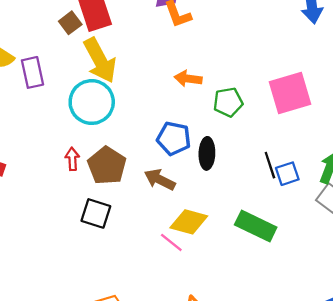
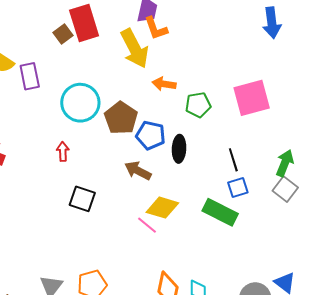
yellow arrow: (100, 60) -> (135, 48), moved
brown pentagon: (107, 166) -> (121, 118), moved
blue square: (287, 174) -> (238, 188), moved

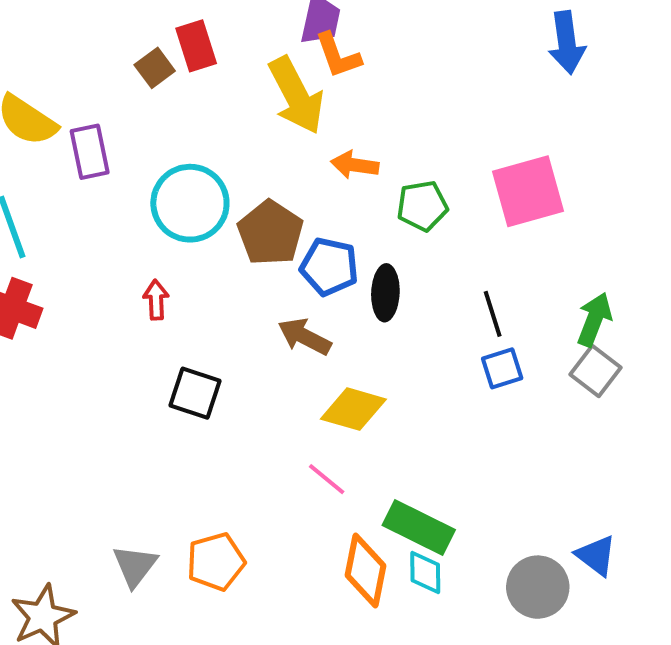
red rectangle: (84, 23) -> (196, 46), size x0.7
green rectangle: (220, 212) -> (419, 528), moved
pink line: (147, 225) -> (327, 479), moved

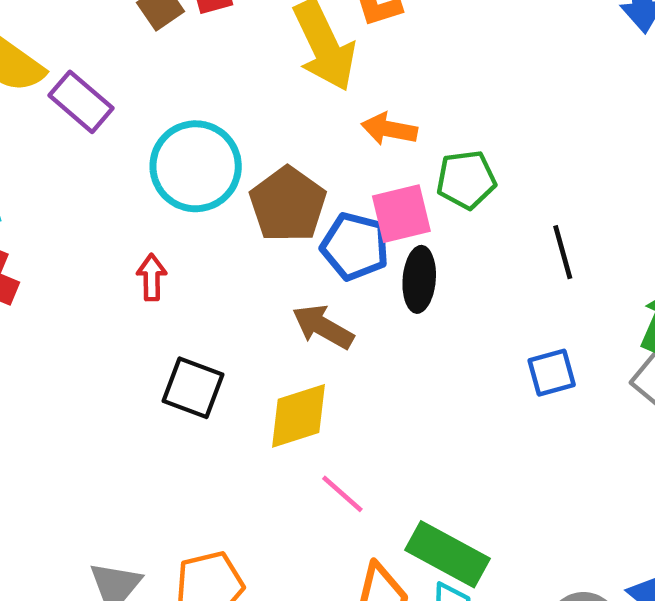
purple rectangle: (90, 152) -> (81, 102), turned -40
pink square: (528, 191) -> (401, 214), moved, size x0.7
black line: (493, 314) -> (563, 252), moved
yellow diamond: (353, 409) -> (298, 416), moved, turned -36

